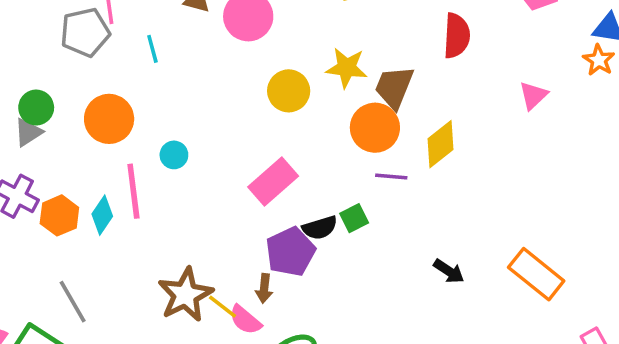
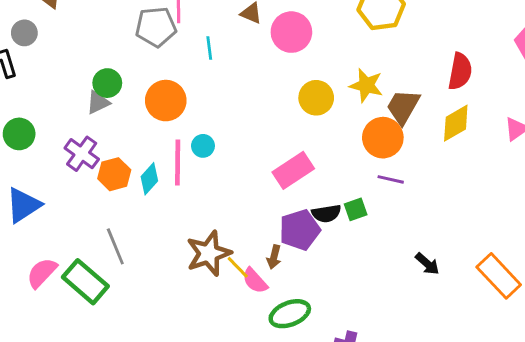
yellow diamond: (440, 144) -> (456, 123), moved
cyan circle: (174, 155) -> (203, 146), moved

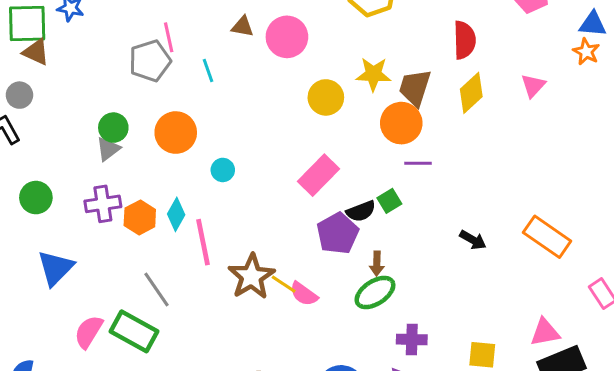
purple cross: (82, 154) -> (103, 204), turned -32
pink line: (178, 163) -> (203, 242), moved
brown arrow: (274, 257) -> (377, 264), moved
green ellipse: (290, 314) -> (375, 292), moved

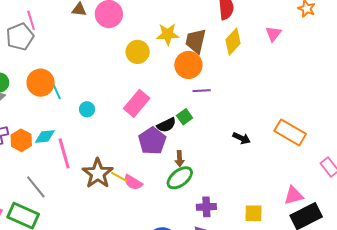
cyan line: (208, 71) -> (57, 92), moved
cyan circle: (223, 170) -> (87, 109), moved
cyan diamond: (176, 214) -> (45, 136), turned 60

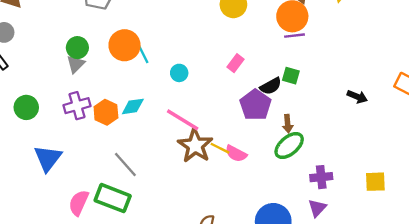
purple line: (202, 91) -> (294, 36), moved
pink rectangle: (137, 103) -> (235, 63), size x0.6
green square: (185, 117) -> (291, 76), turned -35
pink line: (64, 153) -> (183, 120), moved, turned -40

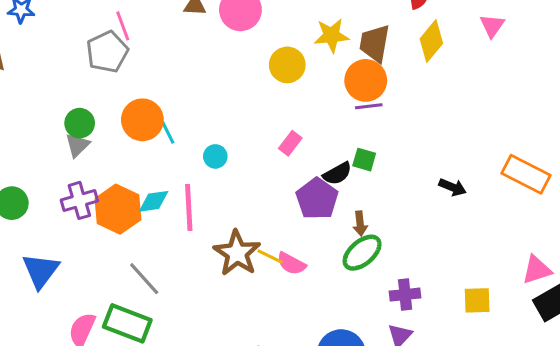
orange hexagon: (106, 112) -> (118, 209), size x1.4
pink line: (183, 120) -> (189, 207), moved, turned 56

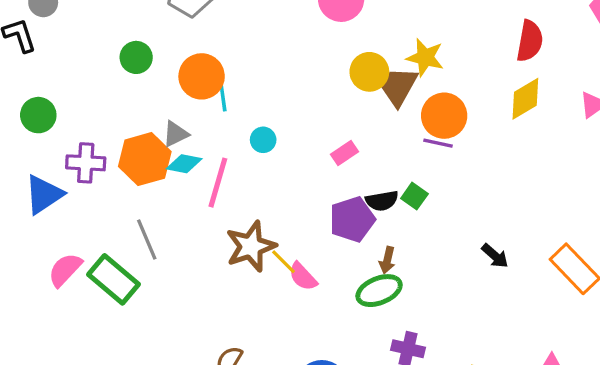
brown trapezoid: (375, 43) -> (399, 87), moved
gray triangle: (77, 145) -> (176, 134), moved
purple cross: (79, 200) -> (86, 163), moved

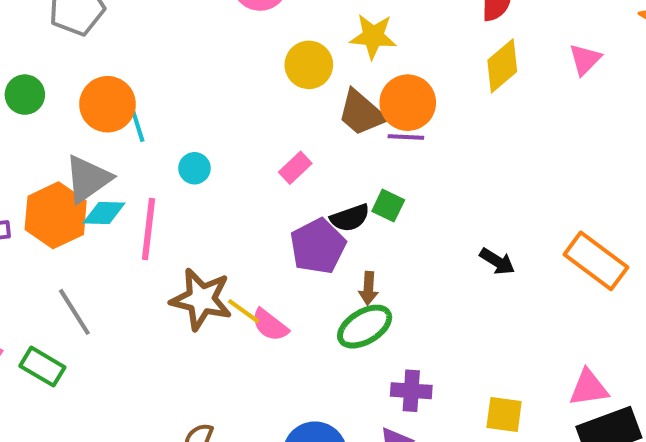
brown trapezoid: (399, 87) -> (361, 113), moved, turned -69
gray triangle: (176, 134) -> (88, 179), size x1.5
brown star: (251, 246) -> (201, 299), turned -30
green rectangle: (114, 279) -> (42, 367), size x0.7

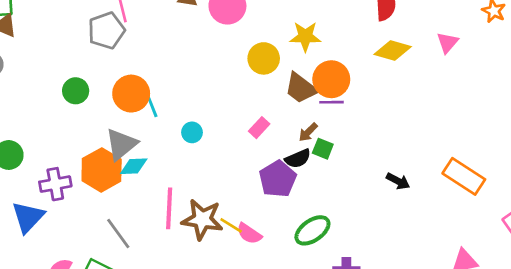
yellow diamond: (502, 66) -> (393, 51), turned 60
pink line: (148, 229) -> (169, 208), moved
brown arrow: (368, 288) -> (308, 132), moved, turned 45

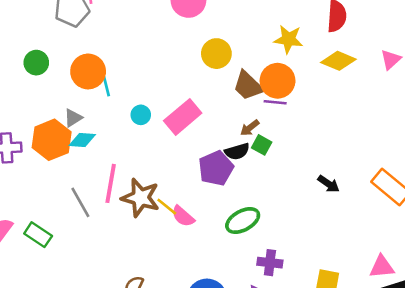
yellow star: (305, 37) -> (288, 39), moved
pink rectangle: (259, 128) -> (183, 117), moved, size x1.8
gray triangle: (121, 144) -> (73, 118), size x0.6
gray line: (118, 234) -> (80, 202), moved

